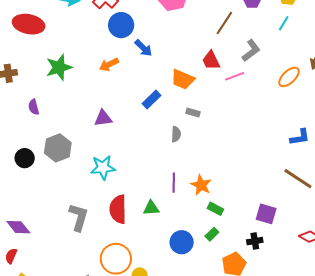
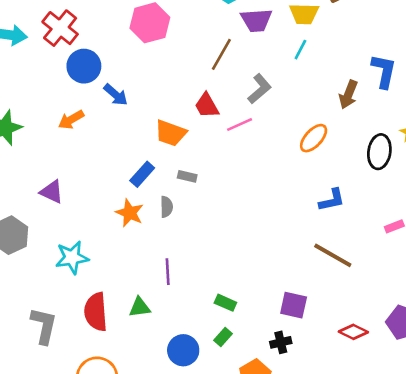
orange ellipse: (289, 77) -> (314, 138), moved
blue rectangle: (152, 99) -> (142, 174), moved
purple triangle: (103, 118) -> (52, 192), moved, turned 36
orange star: (201, 185) -> (130, 213), moved

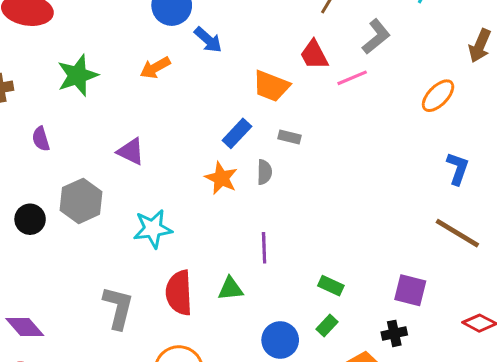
blue L-shape: (332, 200) -> (458, 169), turned -60

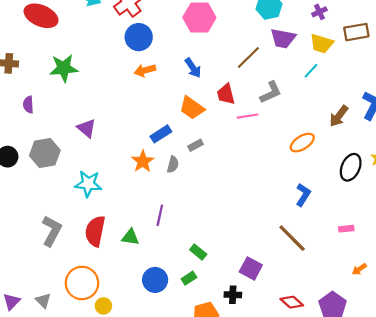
blue arrow: (208, 40) -> (193, 68), moved
orange arrow: (155, 68) -> (145, 70), moved
gray rectangle: (289, 137) -> (196, 145), turned -56

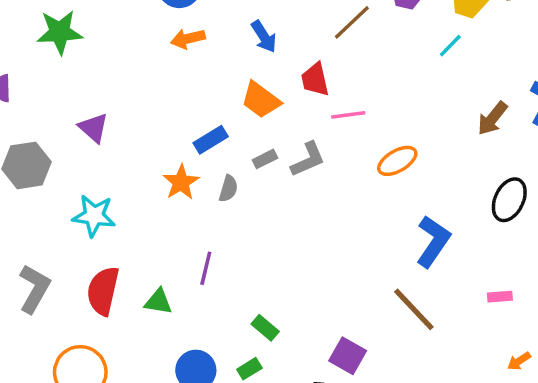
gray L-shape: (271, 92) -> (308, 159), moved
orange ellipse: (302, 143) -> (397, 161), moved
blue L-shape: (303, 195) -> (433, 241), size x1.4

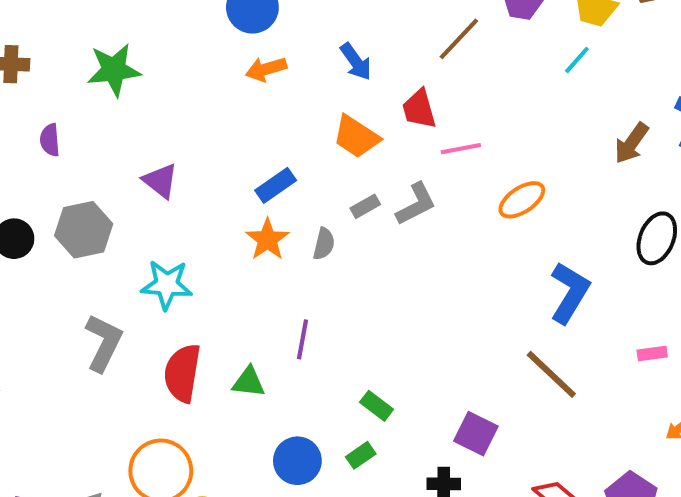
blue rectangle: (211, 140) -> (276, 185), moved
gray L-shape: (34, 289) -> (104, 343), moved

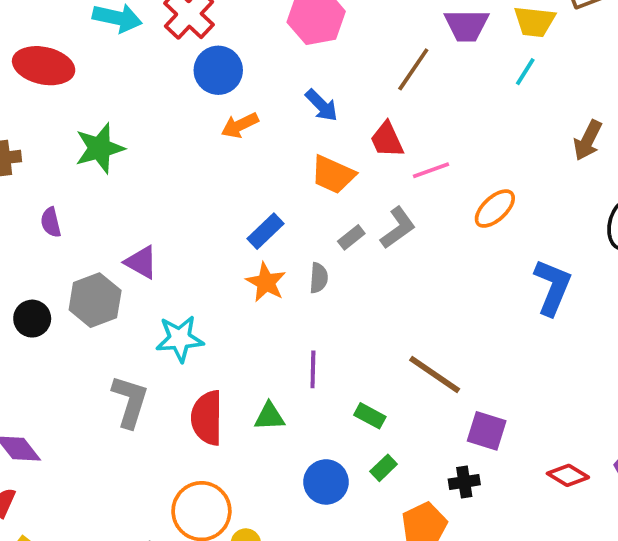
purple triangle: (160, 181) -> (141, 262), moved
brown line: (551, 374) -> (435, 375), moved
green rectangle: (377, 406) -> (370, 416), moved

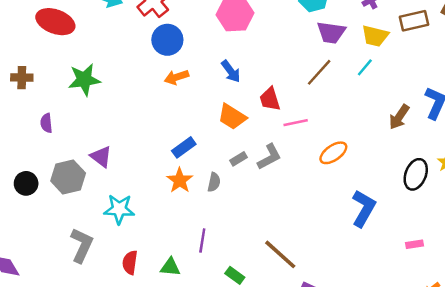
brown line: (413, 69) -> (319, 72), moved
red semicircle: (207, 418) -> (130, 262), size x0.7

